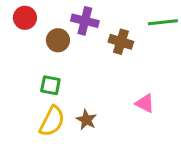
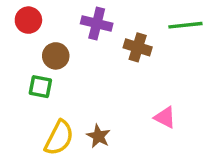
brown circle: (58, 40) -> (56, 56), moved
green square: (50, 85) -> (40, 87), moved

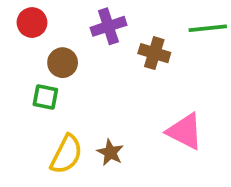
purple cross: (97, 23) -> (108, 26), turned -32
pink triangle: (165, 117) -> (185, 131), size x1.5

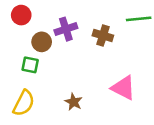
purple cross: (108, 26) -> (66, 29), moved
yellow semicircle: (66, 154) -> (24, 103), moved

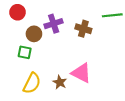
pink triangle: (123, 88) -> (81, 73), moved
yellow semicircle: (24, 103) -> (32, 83), moved

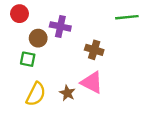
purple cross: (54, 24) -> (60, 26), turned 30
brown cross: (83, 29) -> (94, 50), moved

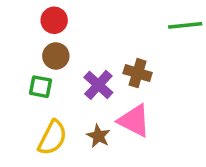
red circle: (20, 14) -> (54, 20), moved
purple cross: (60, 26) -> (98, 85), moved, turned 30

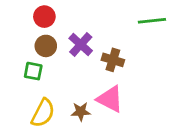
purple cross: (98, 85) -> (81, 45), moved
brown star: (98, 136) -> (81, 112), turned -30

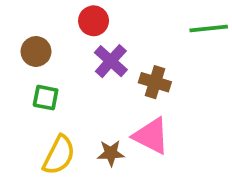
red circle: (44, 17) -> (94, 21), moved
brown circle: (46, 46) -> (36, 51), moved

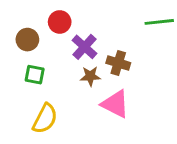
red circle: (94, 21) -> (60, 22), moved
brown star: (111, 153) -> (90, 76), moved

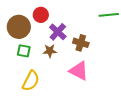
brown circle: (27, 40) -> (19, 27), size x1.5
brown star: (90, 76) -> (50, 51), moved

